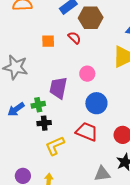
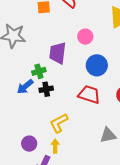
blue arrow: (16, 109) -> (25, 87), moved
yellow L-shape: (55, 146) -> (59, 123), moved

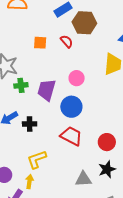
blue circle: (97, 65) -> (71, 107), moved
green cross: (39, 71) -> (21, 85), moved

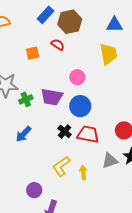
purple trapezoid: (47, 90) -> (52, 97), turned -80
black cross: (30, 124) -> (65, 131), moved, turned -32
gray triangle: (83, 179) -> (110, 161), moved
yellow arrow: (29, 182) -> (83, 172), moved

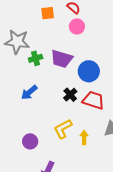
pink circle: (77, 77) -> (77, 27), moved
purple circle: (34, 190) -> (30, 141), moved

